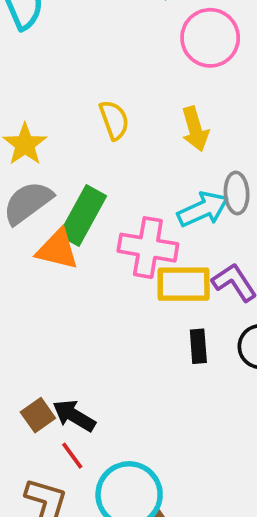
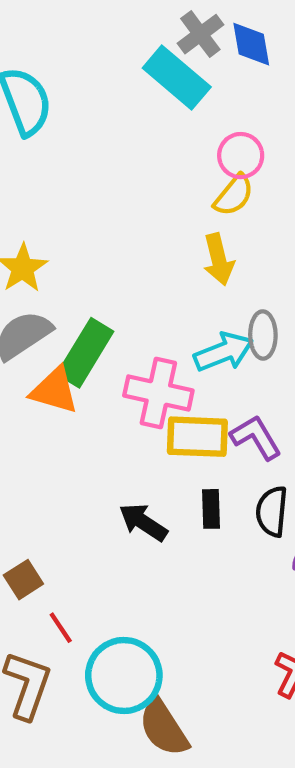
pink circle: (210, 38) -> (241, 156), size x0.7
yellow semicircle: (114, 120) -> (234, 195), moved, turned 57
black arrow: (74, 416) -> (143, 522), moved

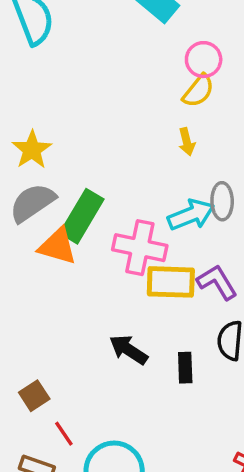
yellow arrow: (219, 259) -> (187, 142), size x0.7
black rectangle: (211, 509) -> (185, 368), moved

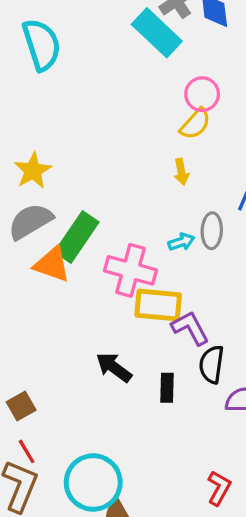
cyan arrow: (191, 215) -> (181, 242), size x0.6
purple L-shape: (217, 282) -> (190, 328), moved
red line: (64, 434) -> (27, 451), moved

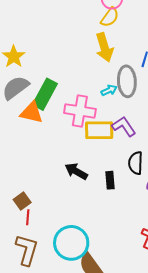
yellow arrow: (181, 172) -> (104, 47), size x1.8
gray ellipse: (212, 231) -> (127, 81), size x1.4
purple L-shape: (190, 328) -> (124, 126), moved
red line: (27, 451) -> (28, 217), moved, turned 42

